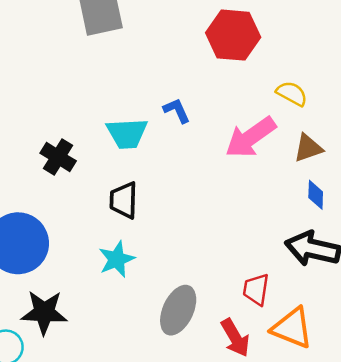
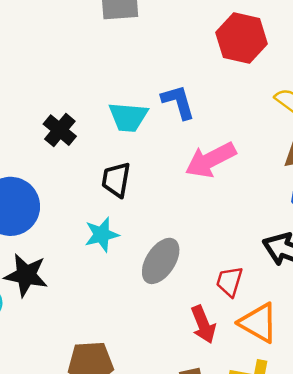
blue L-shape: (177, 110) -> (178, 102), size x1.4
pink arrow: (251, 137) -> (211, 160), moved
gray ellipse: (178, 310) -> (161, 261), moved

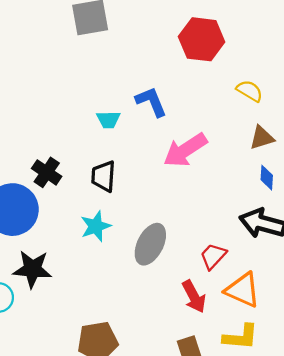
cyan trapezoid: (128, 117) -> (108, 120), size x0.7
black cross: (60, 130) -> (47, 172), moved
red trapezoid: (229, 282) -> (213, 256), turned 32

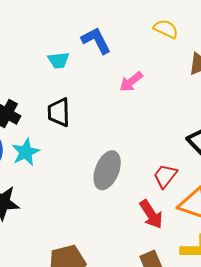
yellow semicircle: (250, 91) -> (166, 29), moved
pink arrow: (185, 150) -> (131, 82), size x0.6
cyan star: (96, 226) -> (26, 152), moved

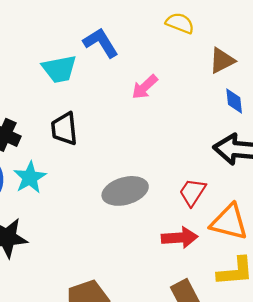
cyan trapezoid: (59, 60) -> (59, 69), size x1.4
gray ellipse: (107, 170) -> (125, 191), turned 57
red arrow: (151, 214) -> (180, 238), turned -56

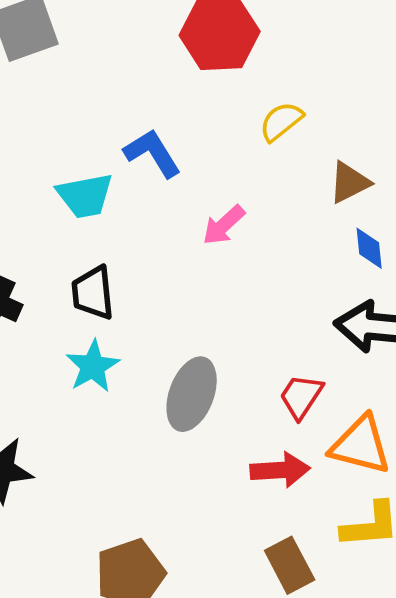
yellow semicircle: (180, 23) -> (281, 121), turned -60
cyan star: (30, 177) -> (93, 366), moved
gray ellipse: (125, 191) -> (192, 394), turned -54

